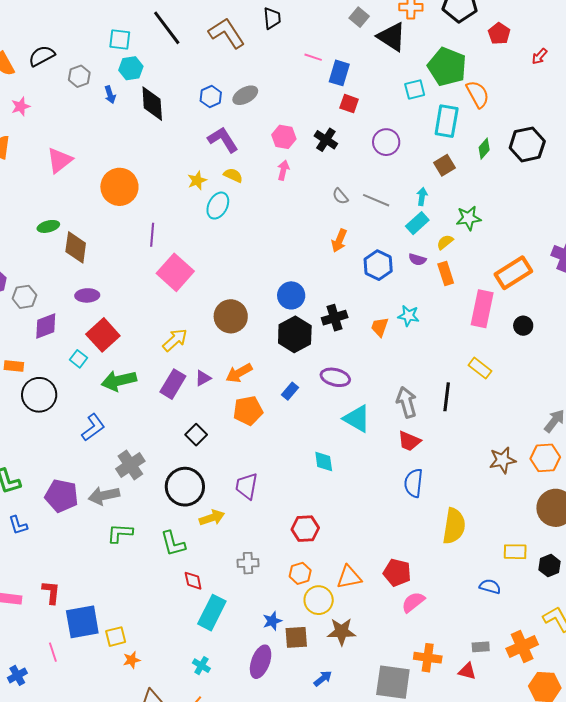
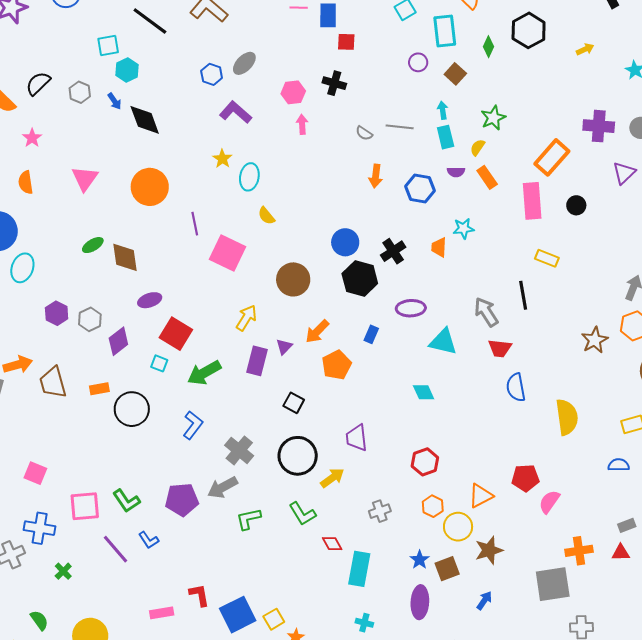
black diamond: (152, 104) -> (145, 120), moved
purple circle: (386, 142) -> (418, 62), moved, size x0.7
yellow semicircle: (233, 175) -> (266, 216), moved, turned -138
cyan rectangle: (417, 223) -> (446, 137), turned -45

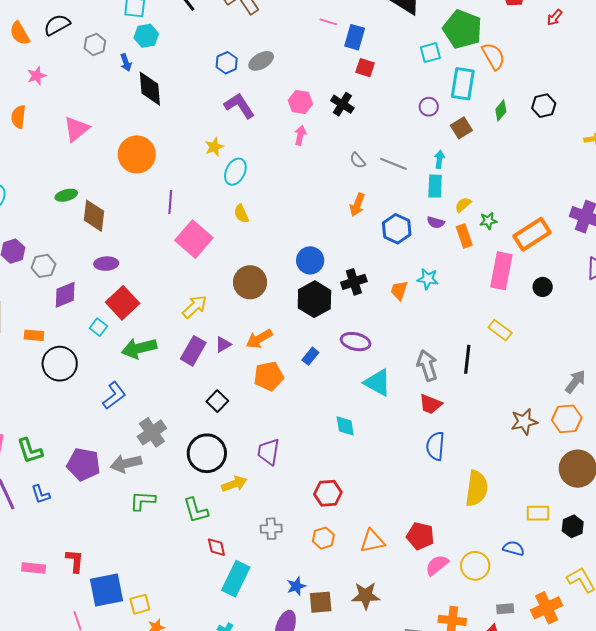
black hexagon: (529, 30) -> (544, 106), size x0.7
green star: (493, 118) -> (488, 221), moved, size x0.7
yellow circle: (458, 527) -> (475, 566), moved

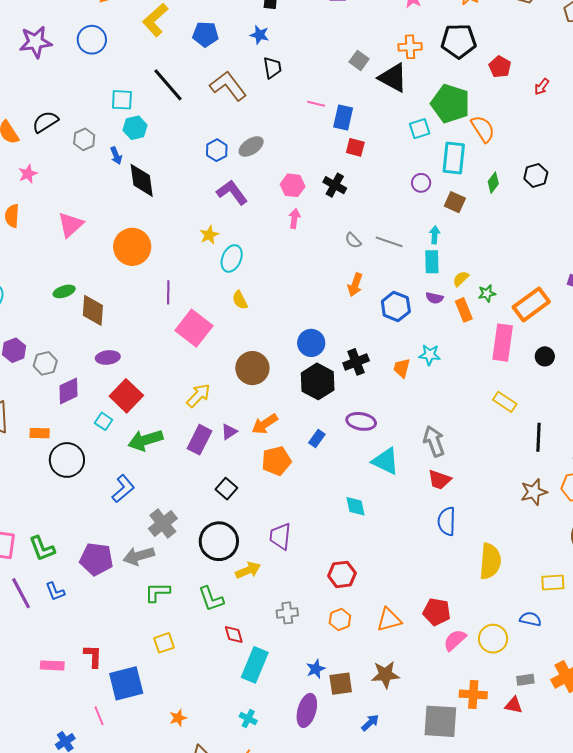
brown square: (461, 128) -> (455, 202), turned -30
black line: (467, 359) -> (538, 437), moved
yellow square: (140, 604) -> (164, 643), moved

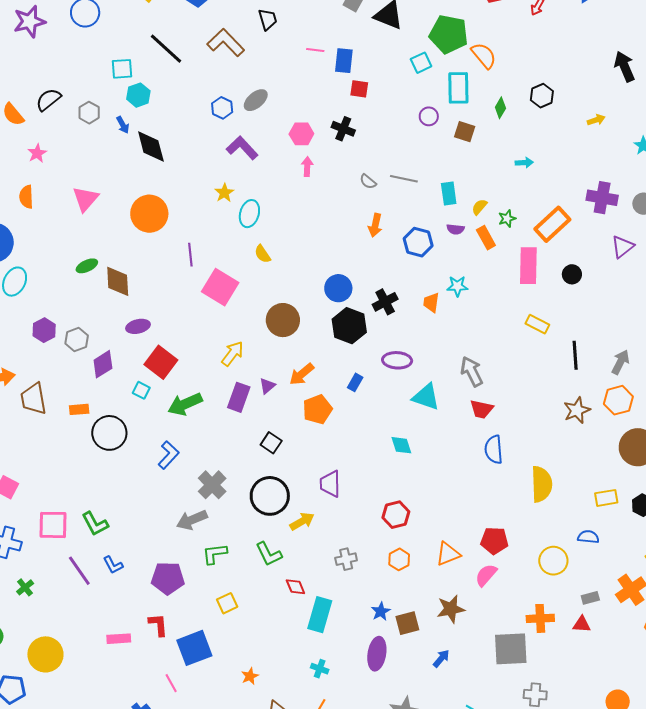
cyan arrow: (435, 235) -> (524, 163), moved, turned 90
purple pentagon: (96, 559) -> (168, 578), moved
pink semicircle: (455, 640) -> (486, 575), moved

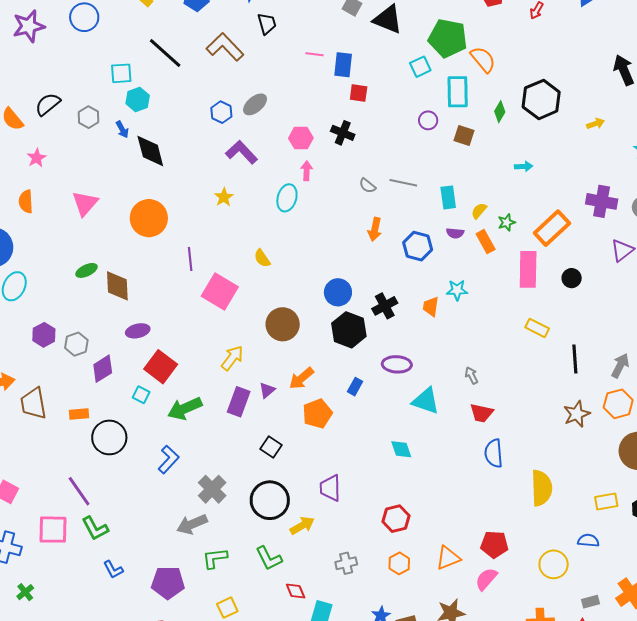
black hexagon: (542, 96) -> (541, 99), size x1.6
cyan ellipse: (249, 214) -> (287, 198), moved
gray arrow: (472, 372) -> (472, 375), size x0.6
purple line: (79, 571) -> (79, 491), moved

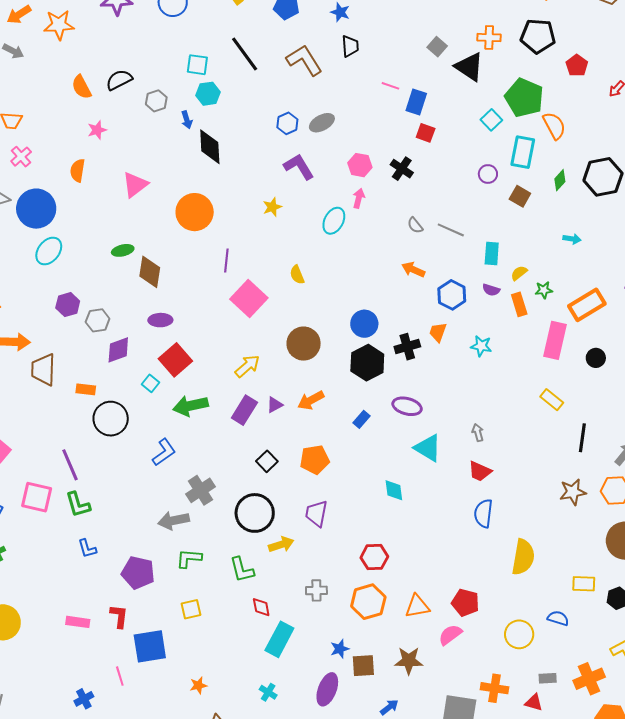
cyan square: (420, 67) -> (491, 120), turned -30
orange arrow: (375, 229) -> (413, 270), turned 90
orange trapezoid: (431, 306) -> (438, 332), moved
orange pentagon: (317, 414) -> (315, 460), moved
orange hexagon: (399, 563) -> (368, 602), size x1.6

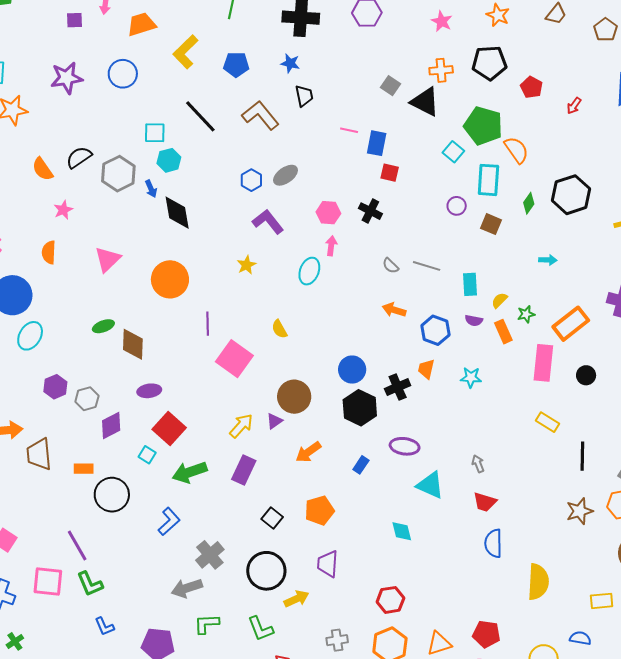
gray hexagon: (156, 101) -> (118, 174), size x1.6
purple triangle: (275, 405) -> (274, 421), moved

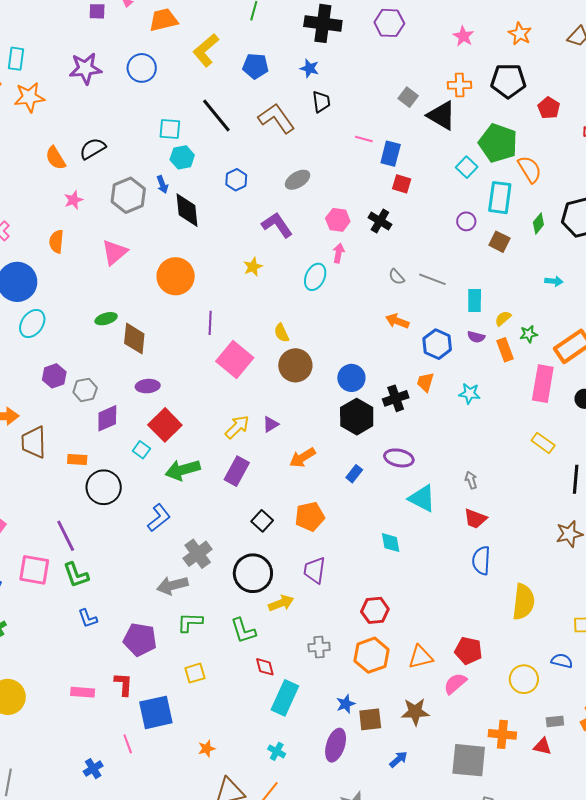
gray hexagon: (118, 174) -> (128, 195), moved
blue hexagon: (251, 180) -> (236, 180), moved
brown circle: (294, 397) -> (295, 365), moved

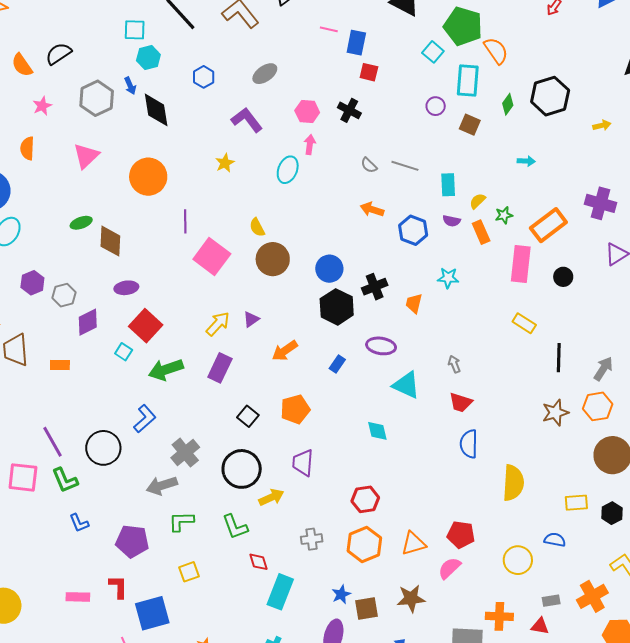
orange trapezoid: (425, 382) -> (414, 303), moved
black circle: (104, 487) -> (103, 448), moved

